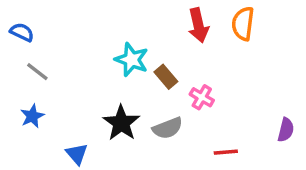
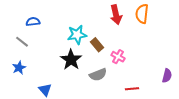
blue semicircle: (22, 32) -> (33, 22), moved, turned -32
cyan star: (132, 60) -> (77, 35), turned -30
black star: (121, 123) -> (71, 60), moved

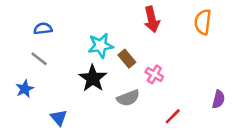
orange semicircle: (142, 14) -> (203, 22), moved
gray line: (22, 42) -> (39, 59), moved
red line: (132, 89) -> (173, 116), turned -40

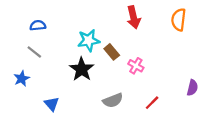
gray semicircle: (128, 98) -> (113, 100), moved

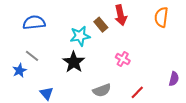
blue semicircle: (38, 25) -> (34, 22), size x1.5
gray line: (34, 52) -> (32, 56), moved
brown rectangle: (112, 52) -> (101, 25), moved

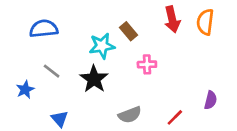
red arrow: (121, 15) -> (172, 19), moved
gray line: (32, 56) -> (52, 71), moved
pink cross: (123, 59) -> (147, 64), moved, turned -32
purple semicircle: (174, 79) -> (211, 100), moved

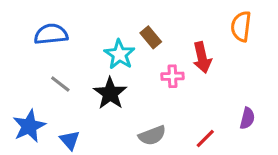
red arrow: (172, 19) -> (202, 58), moved
cyan star: (102, 46) -> (120, 54), turned -30
blue star: (25, 90) -> (29, 126), moved, size x1.5

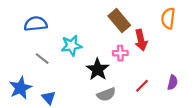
brown rectangle: (151, 37) -> (119, 21), moved, size x1.5
cyan star: (120, 54) -> (71, 46), moved, turned 30
black star: (110, 93) -> (98, 69), moved
red line: (205, 139) -> (142, 86), moved

